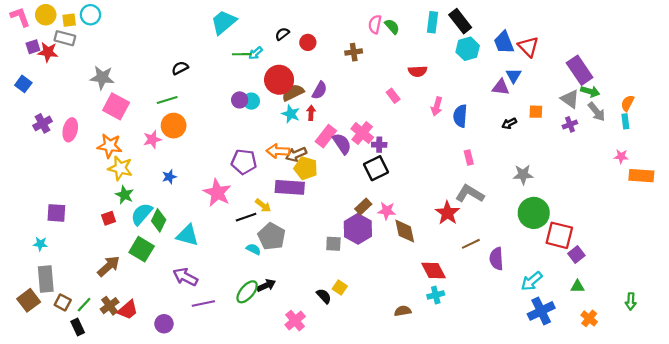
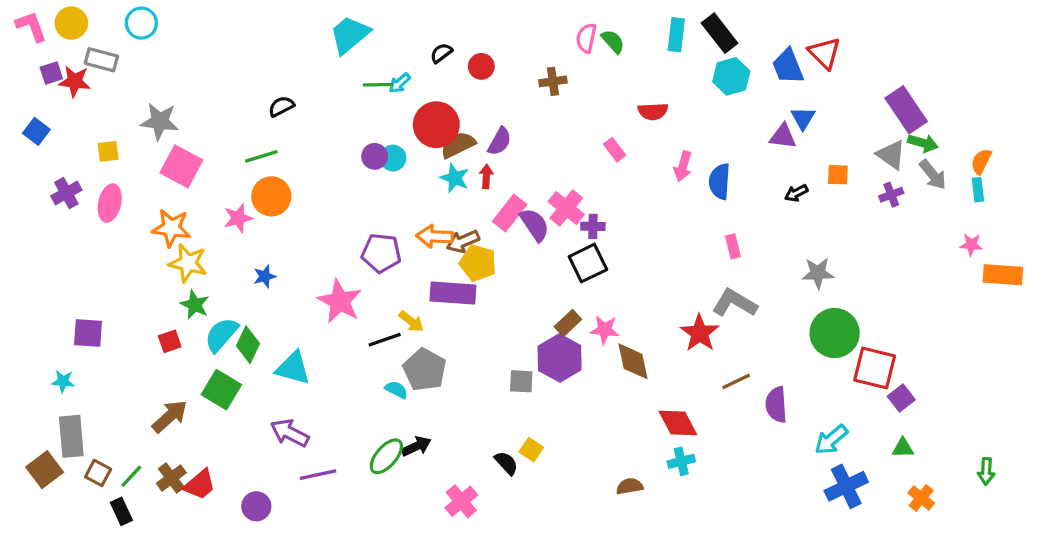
yellow square: (69, 20) -> (108, 151), moved
red triangle: (528, 47) -> (825, 53), moved

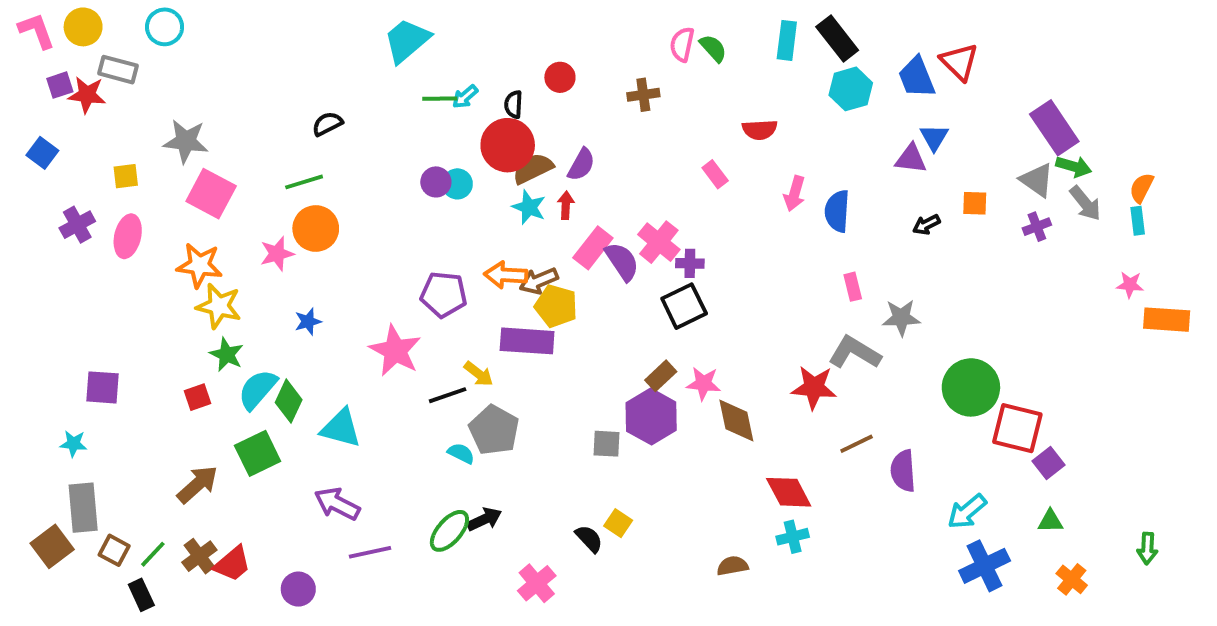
black semicircle: (441, 53) -> (513, 104), moved, turned -50
gray star: (818, 273) -> (901, 318), moved
red star: (700, 333) -> (814, 387), turned -30
green square: (221, 390) -> (258, 453), turned 33

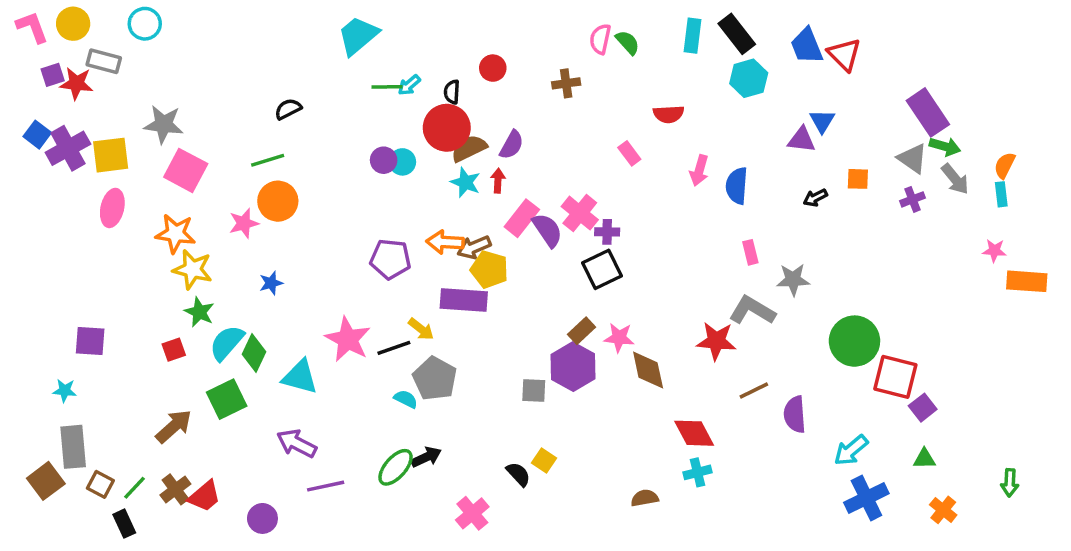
blue trapezoid: (917, 77) -> (807, 46), moved
yellow square: (126, 176) -> (111, 155), size x1.6
purple cross: (77, 225) -> (68, 148), moved, size x1.4
pink star: (395, 351) -> (348, 339), moved

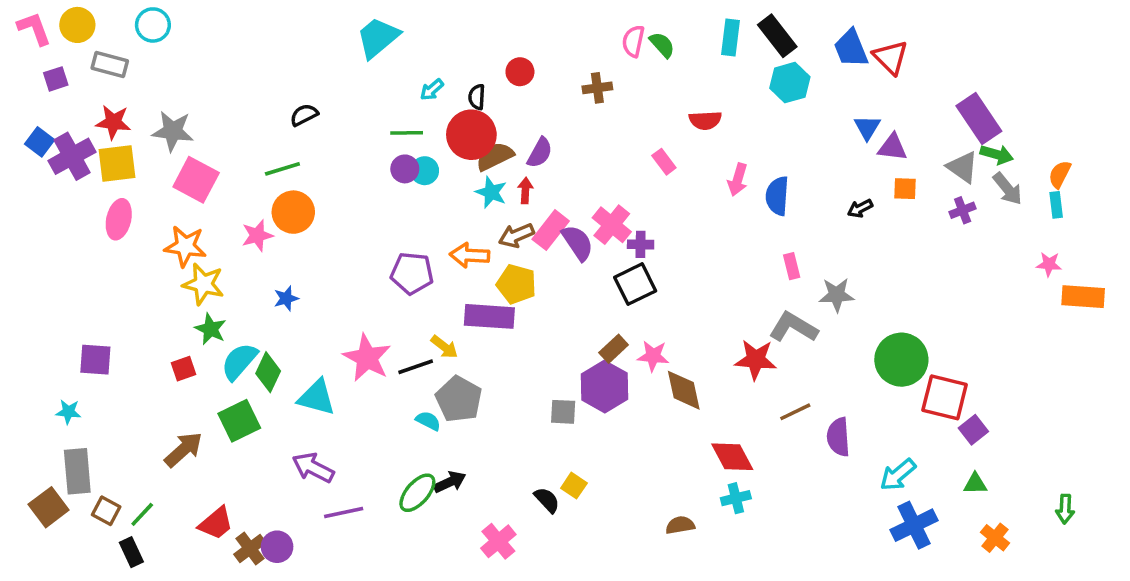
red star: (77, 83) -> (113, 122), moved
green line: (387, 87) -> (407, 133), moved
purple triangle: (802, 140) -> (892, 147), moved
brown arrow: (474, 247) -> (516, 235), moved
brown cross: (175, 489) -> (250, 549), moved

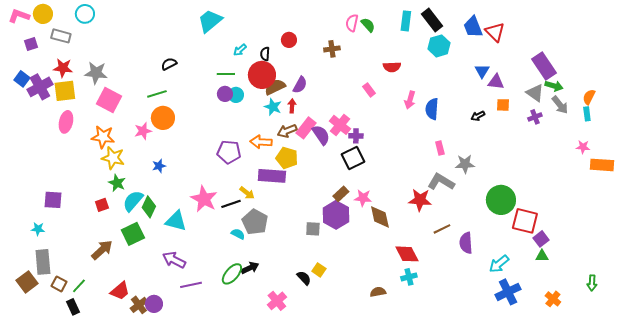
pink L-shape: (34, 29) -> (19, 16), turned -50
green triangle: (975, 484) -> (542, 256), moved

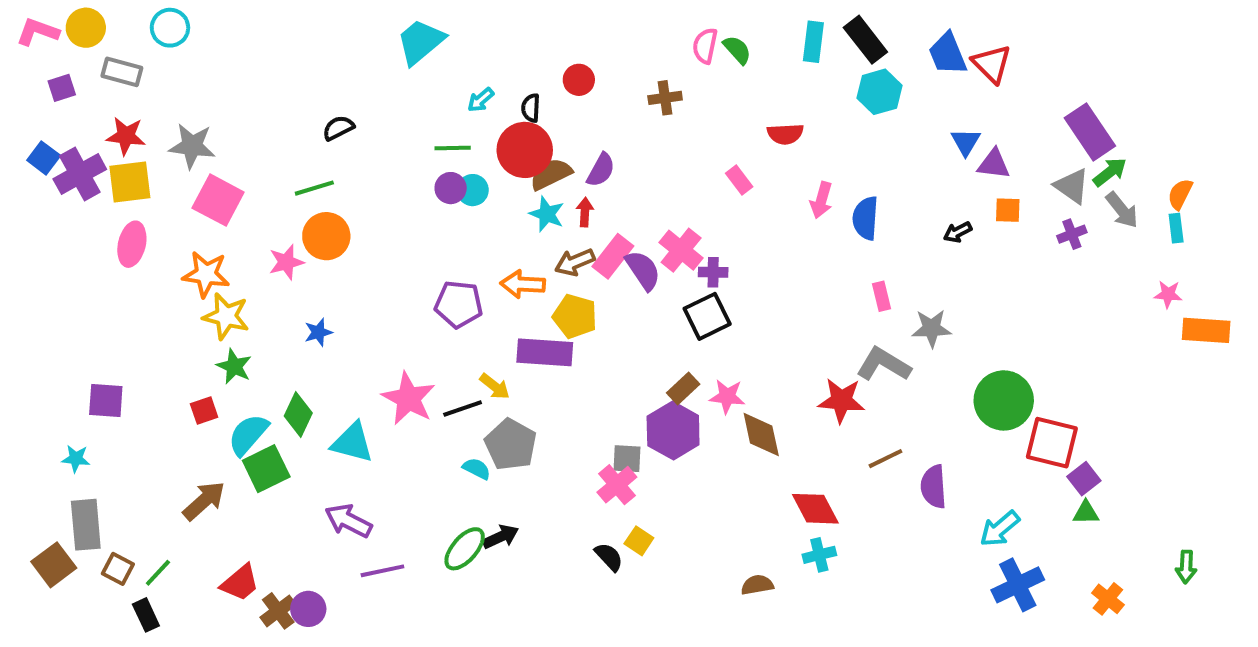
green arrow: (554, 86) -> (1110, 172), turned -54
cyan semicircle: (133, 201) -> (248, 435), moved
pink cross: (277, 301) -> (617, 485), moved

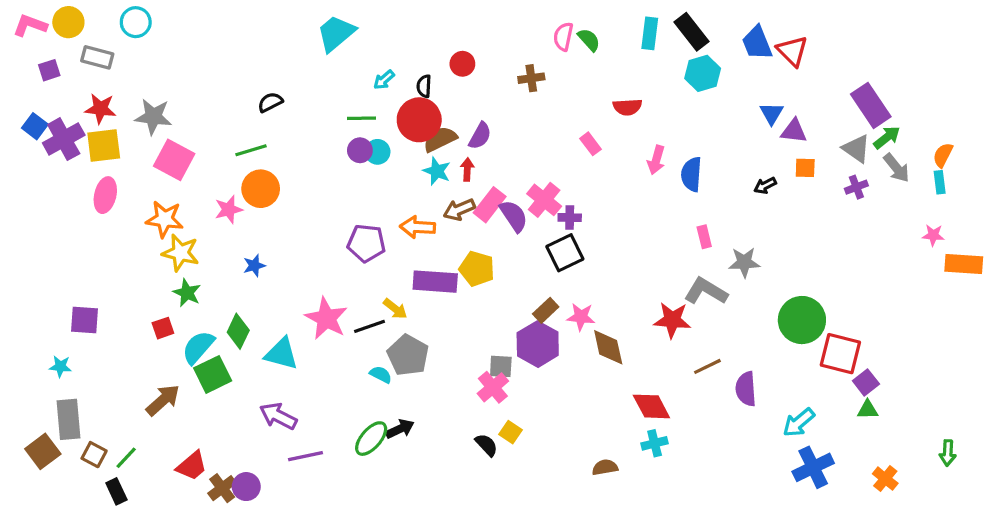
yellow pentagon: (575, 316) -> (477, 269), moved

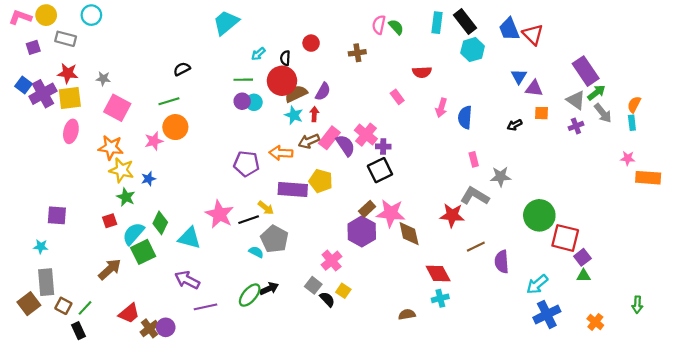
gray star: (153, 117) -> (103, 79), size x0.6
blue star: (254, 266) -> (148, 179), moved
pink star: (581, 317) -> (391, 213), size x1.5
gray square: (501, 366) -> (313, 285), moved, turned 35

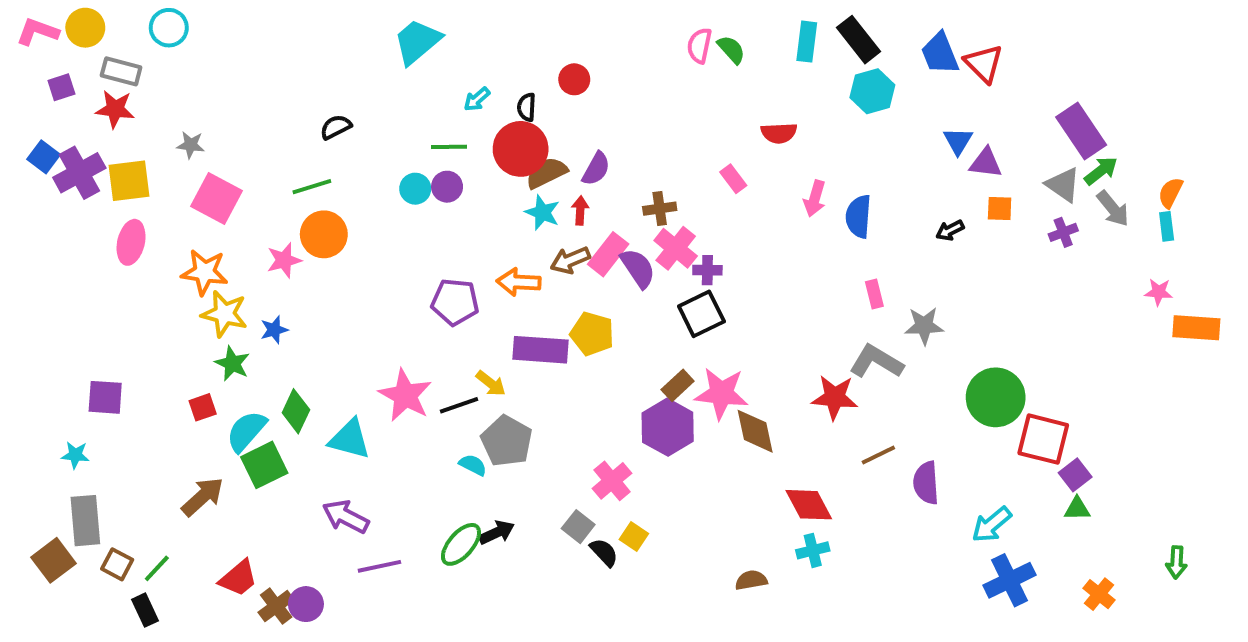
brown cross: (357, 53) -> (660, 209), moved
red star: (68, 73) -> (115, 109), moved
cyan circle: (254, 102) -> (415, 189), moved

